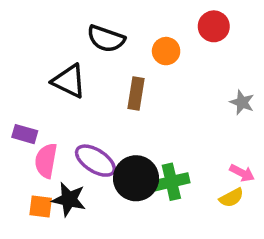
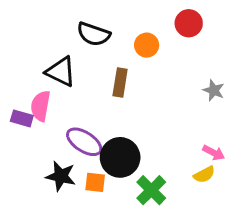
pink semicircle: (46, 161) -> (41, 106), moved
green cross: (171, 182) -> (151, 190), moved, turned -32
orange square: (41, 207) -> (95, 182), moved

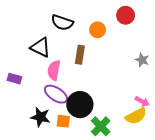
pink semicircle: (41, 106) -> (54, 70), moved
yellow semicircle: (204, 175) -> (136, 116), size x1.5

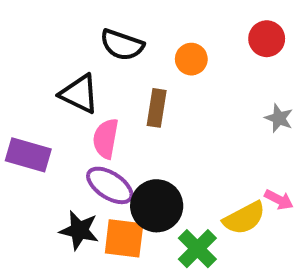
red circle: (126, 15) -> (267, 39), moved
purple rectangle: (14, 79) -> (28, 155), size x1.5
yellow semicircle: (136, 116) -> (244, 218), moved
orange square: (63, 121) -> (124, 238), size x1.5

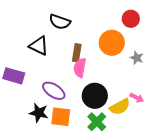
orange circle: (191, 59) -> (112, 43), moved, size x1.6
pink semicircle: (106, 139) -> (80, 68), moved
black circle: (157, 206) -> (95, 96), moved

